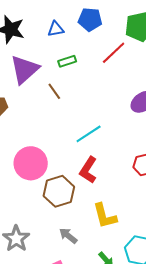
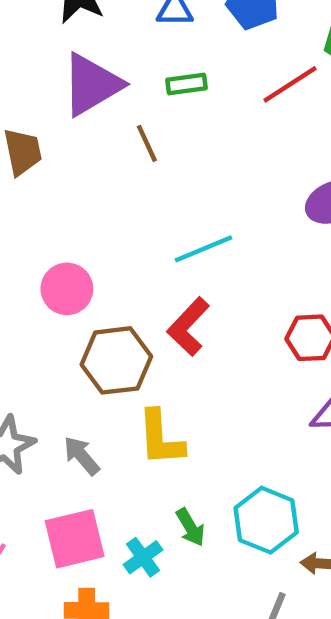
pink circle: (31, 163) -> (67, 289), size x0.7
yellow L-shape: (105, 216) -> (161, 438), moved
gray arrow: (68, 236) -> (82, 456), moved

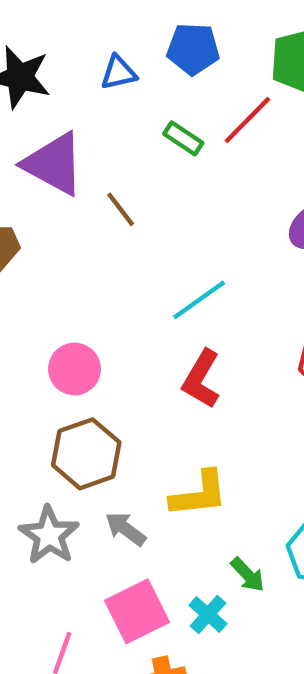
green rectangle: (187, 84) -> (183, 138), moved, turned 54
purple triangle: (92, 85) -> (54, 164), turned -48
brown hexagon: (116, 360) -> (86, 454), moved
yellow L-shape: (161, 438) -> (199, 494), turned -80

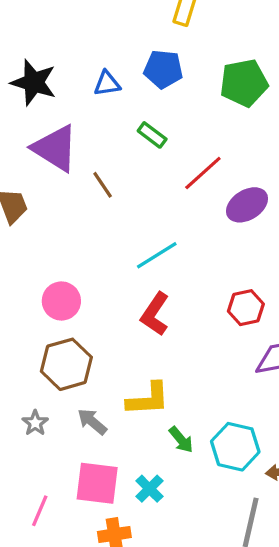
red line: (247, 120) -> (203, 173), moved
gray star: (49, 535) -> (35, 423), size x0.6
green arrow: (248, 575) -> (181, 440), moved
pink square: (137, 611) -> (97, 483), turned 30

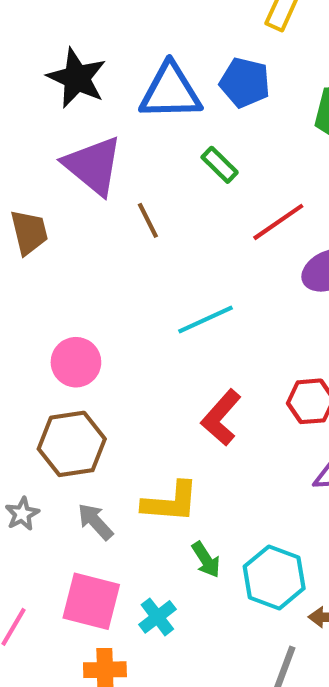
blue triangle: (107, 84) -> (170, 92), size x1.8
red L-shape: (155, 314) -> (221, 418), moved

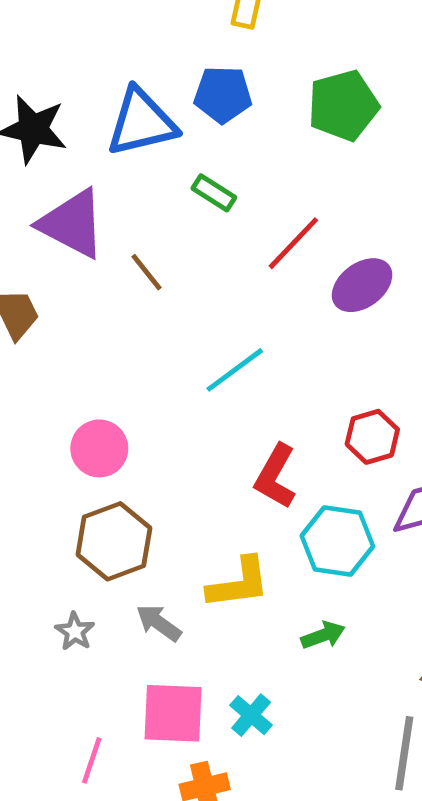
green arrow: (206, 560) -> (323, 635), moved, turned -66
cyan hexagon: (274, 577) -> (337, 541), moved

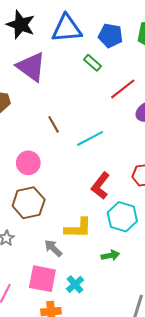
blue pentagon: (223, 95) -> (110, 36), moved
brown line: (147, 272) -> (54, 124), moved
gray arrow: (159, 623) -> (53, 248), moved

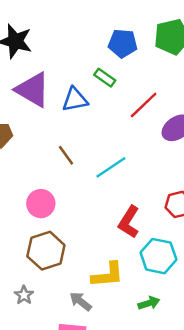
blue triangle: (67, 29) -> (75, 100), moved, size x0.7

